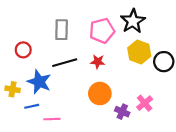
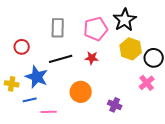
orange circle: (100, 94) -> (81, 92), moved
pink cross: (145, 103) -> (147, 83), moved

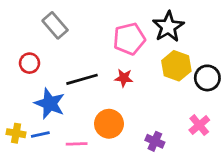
gray rectangle: (58, 28) -> (55, 25), moved, turned -42
pink cross: (147, 83) -> (199, 125), moved
yellow cross: (12, 84) -> (16, 133), moved
pink line: (49, 112) -> (77, 144), moved

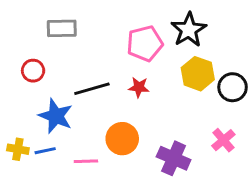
gray rectangle: (55, 25) -> (62, 28), turned -50
purple cross: (155, 141) -> (174, 158), size x1.5

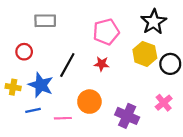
black star: (189, 30) -> (154, 22), moved
black line: (92, 89) -> (67, 65), turned -45
yellow cross: (18, 149) -> (13, 87), moved

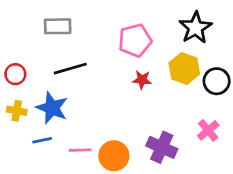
red circle: (24, 52) -> (15, 74), moved
red star: (102, 64) -> (142, 80), moved
black line: (67, 65) -> (70, 69), moved, turned 45
orange circle: (89, 102) -> (114, 156), moved

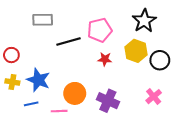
black line: (70, 69) -> (69, 42), moved
purple cross: (162, 147) -> (108, 101), moved
orange circle: (114, 156) -> (75, 93), moved

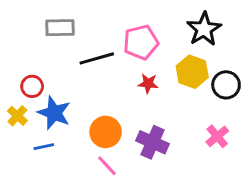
red circle: (11, 55) -> (32, 86), moved
yellow cross: (12, 82) -> (17, 116), turned 32
pink line: (59, 111) -> (107, 166), moved, turned 49

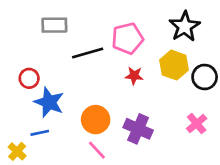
yellow cross: (17, 116) -> (17, 151), moved

